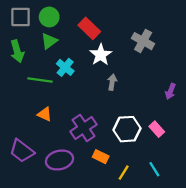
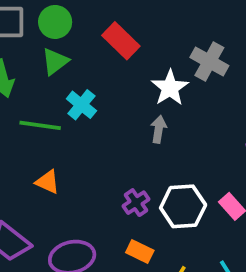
white star: (101, 55) -> (170, 88), moved
purple cross: (84, 128) -> (136, 203), moved, size x0.6

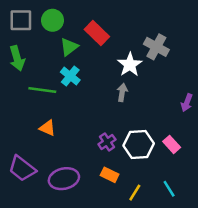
green triangle: (55, 61) -> (69, 47), moved

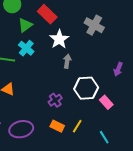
white star: (130, 65) -> (59, 39), moved
white hexagon: (139, 144) -> (86, 88), moved
yellow line: (135, 193) -> (77, 126), moved

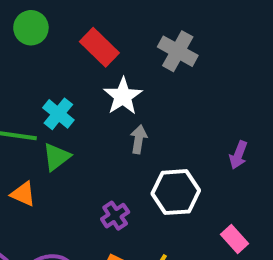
green triangle: (25, 25) -> (56, 157), moved
gray cross: (94, 25) -> (178, 51), moved
pink rectangle: (106, 102) -> (234, 239), moved

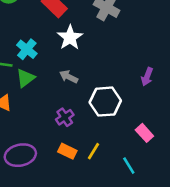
gray arrow: (139, 139) -> (69, 77), moved, turned -72

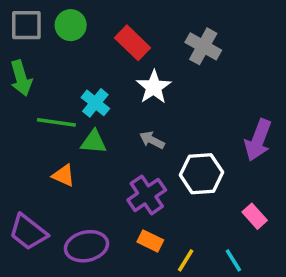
purple arrow: (147, 77) -> (258, 140), size x1.6
green triangle: (26, 78) -> (94, 142), turned 42
purple cross: (65, 117) -> (147, 195), size x1.5
yellow line: (94, 151) -> (186, 260), moved

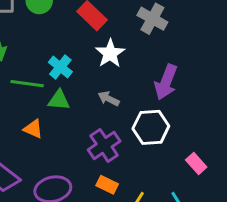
purple arrow: (258, 140) -> (166, 82), moved

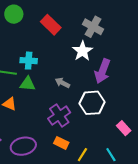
white star: (110, 53) -> (82, 51), moved
cyan cross: (60, 67) -> (29, 61), turned -35

